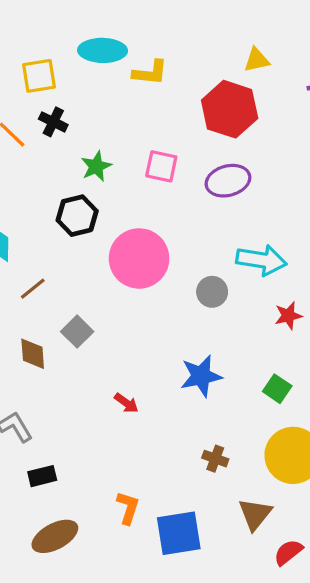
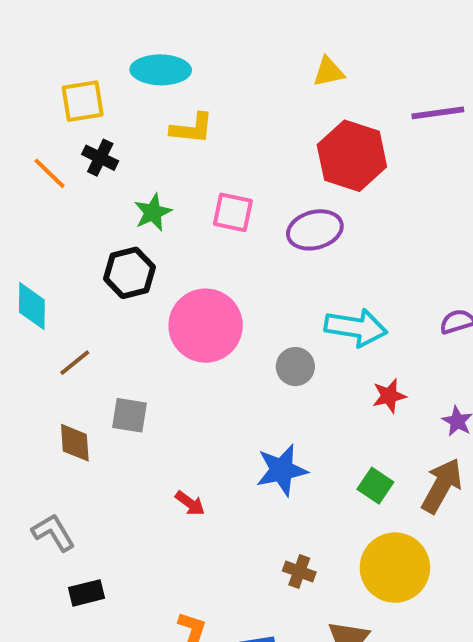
yellow triangle: (257, 60) -> (329, 72), moved
yellow L-shape: (150, 73) -> (192, 128), moved
red hexagon: (230, 109) -> (352, 156), moved
gray square: (77, 332) -> (129, 415), turned -36

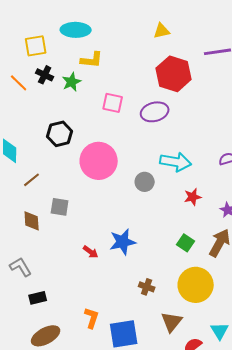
green star: (153, 212) -> (72, 82), moved
blue star: (282, 470) -> (123, 242), moved

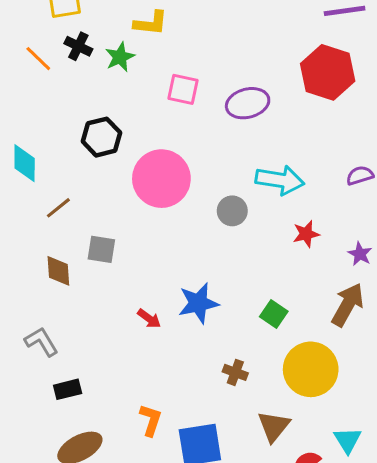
red hexagon: (174, 74) -> (328, 72), moved
green square: (186, 243) -> (274, 314), moved

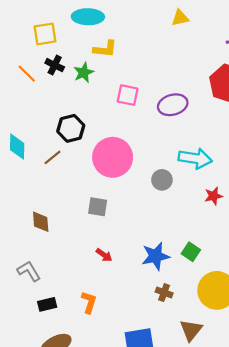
brown line: (58, 208) -> (53, 157), moved
gray square: (101, 249) -> (98, 207), moved
blue star: (198, 303) -> (156, 256), moved
orange L-shape: (151, 420) -> (89, 302), moved

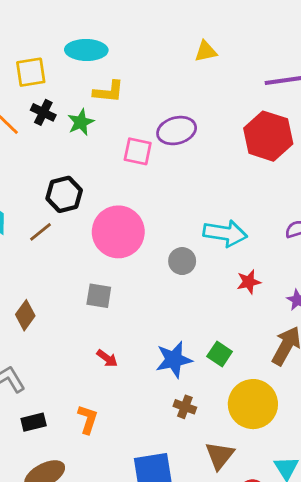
purple ellipse: (173, 105) -> (177, 131), moved
brown diamond: (41, 222) -> (25, 315), turned 40

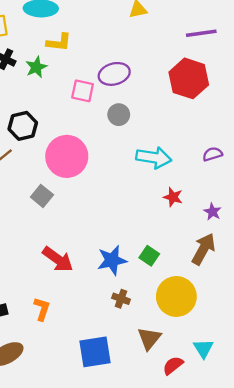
gray circle: (182, 261) -> (119, 115), moved
red star: (249, 282) -> (173, 197), turned 30
gray square: (99, 296) -> (42, 196), moved, turned 30
red arrow: (107, 358) -> (58, 259), size x1.8

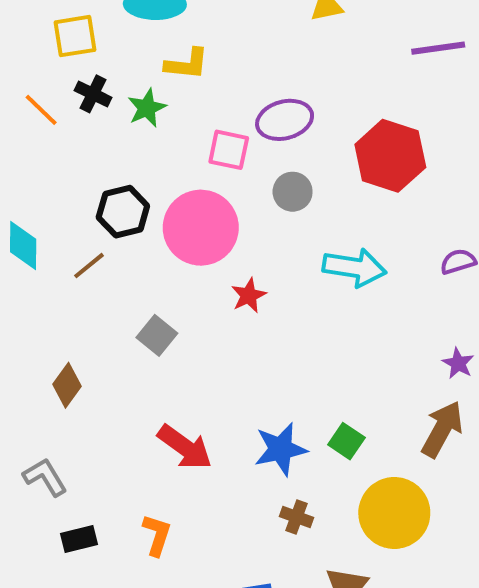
red hexagon: (189, 78) -> (390, 156), moved
pink circle: (67, 156) -> (201, 228), moved
red star: (173, 197) -> (249, 295), moved, turned 30

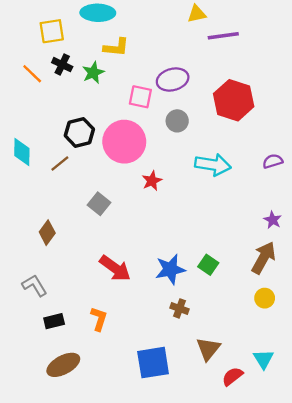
purple line: (438, 48) -> (223, 36), moved
yellow circle: (394, 513) -> (265, 298), moved, size x0.5

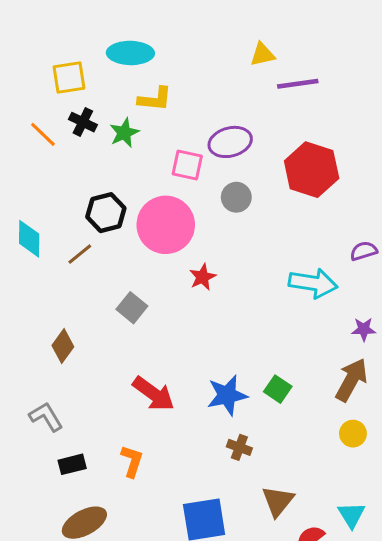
cyan arrow: (213, 165) -> (313, 283), moved
purple star: (273, 220) -> (364, 329), turned -30

